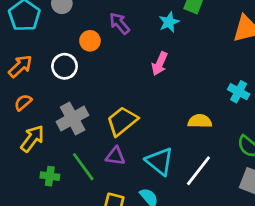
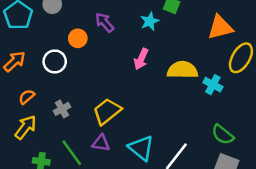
orange semicircle: (23, 102) -> (27, 97), moved
gray cross: (73, 118) -> (62, 109), size x0.6
yellow semicircle: (200, 121) -> (183, 70), moved, size x1.4

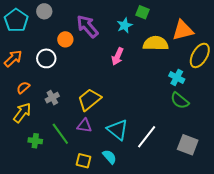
purple arrow: (105, 23) -> (87, 26), size x1.4
yellow semicircle: (183, 70) -> (156, 43), moved
green semicircle: (223, 135) -> (180, 101), moved

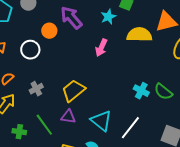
cyan cross: (177, 78) -> (141, 91), moved

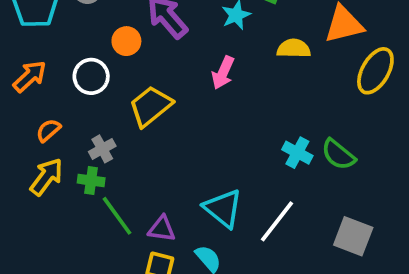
yellow semicircle: (139, 35) -> (294, 49), size x0.7
yellow trapezoid: (73, 91) -> (151, 106), moved
purple triangle: (68, 117) -> (162, 229), moved
green cross: (19, 132) -> (91, 180), moved

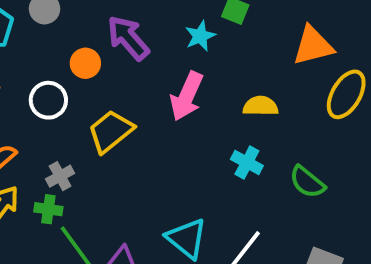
yellow semicircle: (294, 49) -> (261, 106), moved
pink arrow: (223, 73) -> (187, 96), size x1.4
cyan cross: (297, 153) -> (247, 162), moved

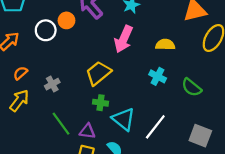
white circle: (48, 100) -> (46, 30), moved
yellow trapezoid: (111, 131) -> (98, 73), moved
green cross: (48, 209) -> (100, 103), moved

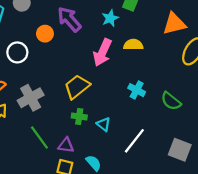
white circle: (46, 30) -> (17, 52), moved
yellow semicircle: (165, 45) -> (133, 45), moved
gray cross: (52, 84) -> (31, 98), size x1.6
cyan triangle: (124, 119) -> (104, 124), moved, size x0.6

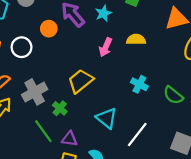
cyan star: (110, 18) -> (103, 13), moved
pink arrow: (102, 52) -> (106, 47), size x0.7
green cross: (79, 117) -> (60, 108), moved, turned 32
cyan triangle: (104, 124) -> (107, 118), size x1.5

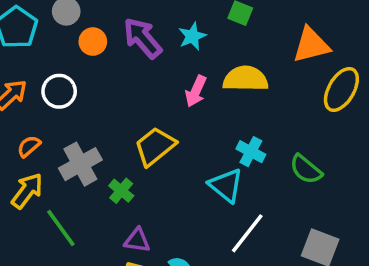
orange circle: (49, 29) -> (93, 42), moved
yellow semicircle: (136, 40) -> (246, 79), size x1.4
cyan triangle: (107, 118) -> (226, 185), moved
green line: (43, 131) -> (61, 228), moved

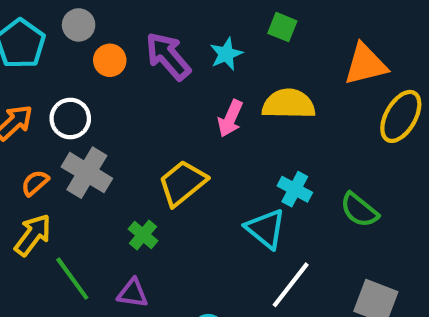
gray cross: (80, 164) -> (87, 173), moved, turned -30
purple triangle: (137, 240) -> (133, 293), moved

